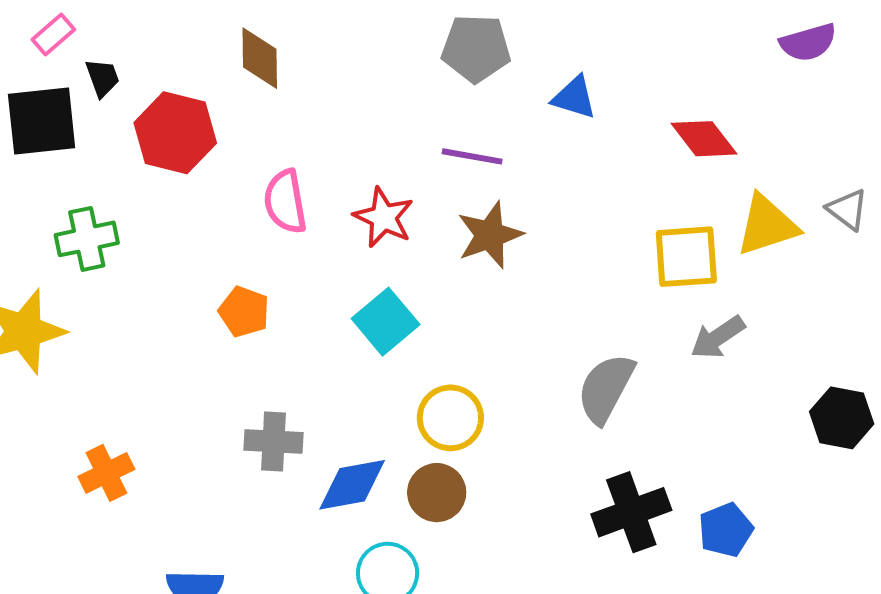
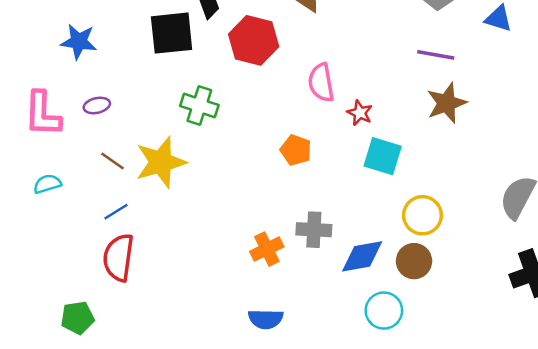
red star: (384, 217) -> (360, 113), moved, size x0.7
green cross: (87, 239) -> (199, 105), turned 30
cyan square: (386, 322) -> (383, 156), turned -33
orange cross: (106, 473) -> (267, 249), moved

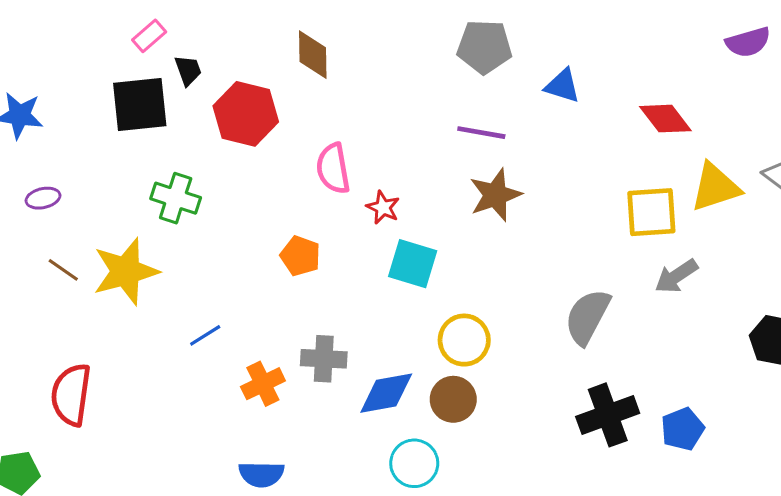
blue line: (116, 212) -> (205, 335), moved

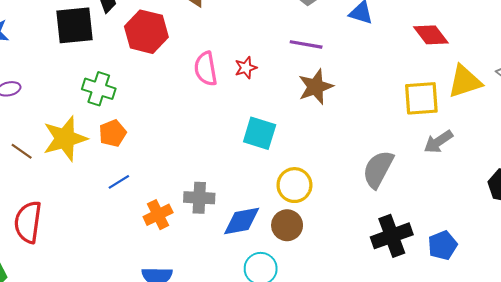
red star: (383, 207) -> (246, 68), moved, turned 30
orange pentagon: (300, 256) -> (113, 133), moved, turned 30
brown line: (63, 270) -> (22, 151), moved

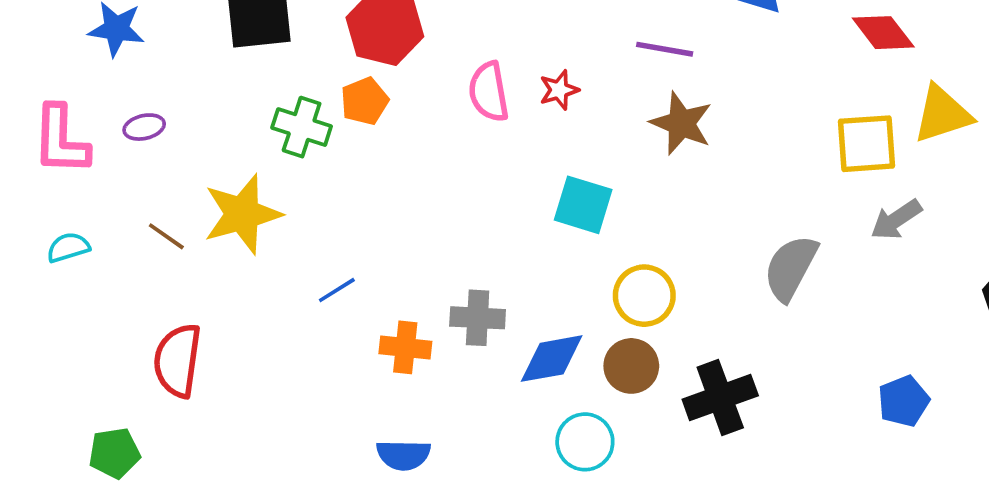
brown star: (316, 87) -> (681, 123), turned -30
orange pentagon: (113, 133) -> (365, 101), moved
orange cross: (158, 215) -> (405, 347), turned 32
black cross: (392, 236) -> (720, 397), moved

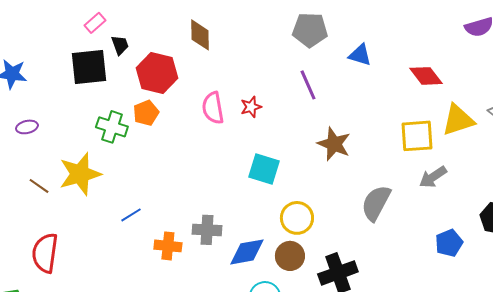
purple line: (665, 49) -> (308, 85), turned 56
brown star: (681, 123) -> (334, 144), moved
blue pentagon: (904, 401) -> (449, 243), moved

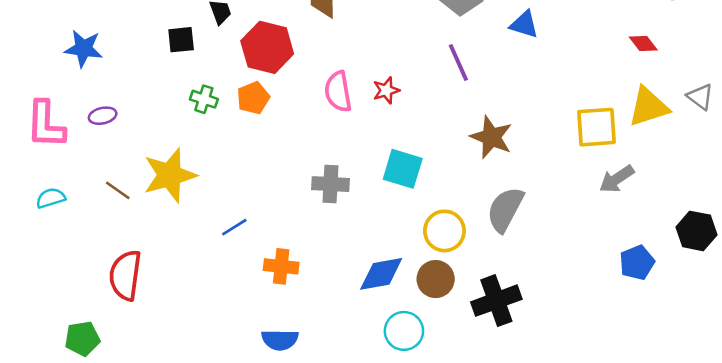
black square: (89, 67) -> (181, 40), size x0.6
red diamond: (426, 76) -> (643, 43), moved, size x0.7
green cross: (112, 127) -> (204, 99), moved, size x0.7
gray semicircle: (376, 203) -> (505, 209), moved
gray cross: (207, 230) -> (331, 184), moved

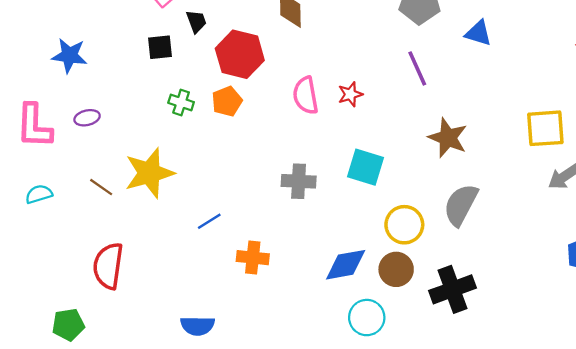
blue semicircle: (280, 340) -> (197, 326), moved

